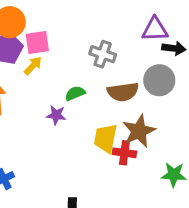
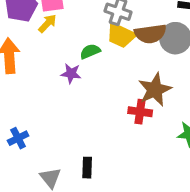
brown semicircle: (123, 92) -> (150, 34), moved
yellow trapezoid: (106, 138) -> (121, 35), moved, turned -76

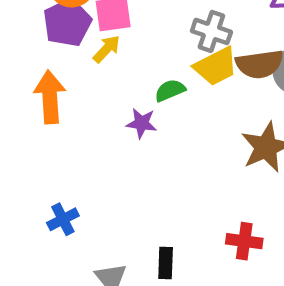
yellow trapezoid: (121, 35) -> (216, 66), turned -52
red cross: (140, 112) -> (244, 241), moved

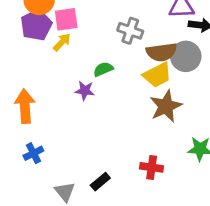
yellow trapezoid: (216, 66) -> (157, 75), moved
orange arrow: (50, 97) -> (25, 106), moved
black rectangle: (166, 263) -> (100, 182), turned 48

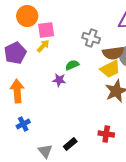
purple pentagon: (36, 25) -> (15, 53), moved

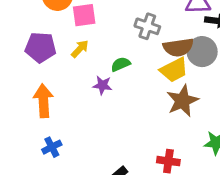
yellow arrow: (43, 46) -> (80, 49), moved
purple pentagon: (15, 53) -> (41, 47), turned 30

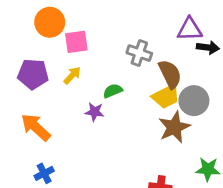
brown semicircle: (178, 47) -> (170, 74), turned -108
gray circle: (202, 52) -> (194, 101), moved
orange arrow: (43, 101) -> (36, 127), turned -44

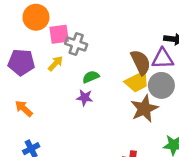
purple triangle: (190, 29) -> (163, 59), moved
gray cross: (139, 53) -> (76, 44), moved
purple star: (95, 112) -> (85, 98), moved
orange arrow: (36, 127) -> (24, 109), size x0.7

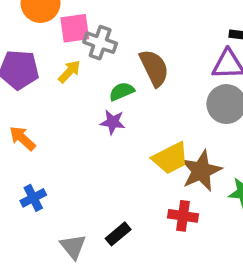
brown semicircle: (141, 62) -> (154, 68), moved
yellow trapezoid: (137, 82) -> (170, 158), moved
brown star: (144, 109) -> (201, 171), moved

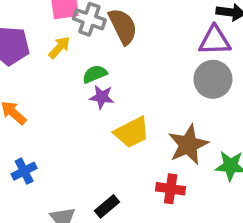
brown semicircle: (154, 68) -> (123, 26), moved
green semicircle: (122, 91) -> (95, 74), moved
yellow trapezoid: (170, 158) -> (132, 132), moved

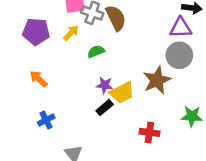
purple star: (102, 97) -> (105, 85), moved
brown star: (188, 145) -> (157, 80), moved
black rectangle: (107, 206) -> (105, 108), moved

